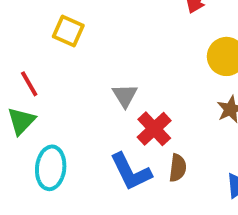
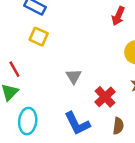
red cross: (154, 129) -> (105, 97), moved
brown semicircle: (178, 168) -> (118, 126), moved

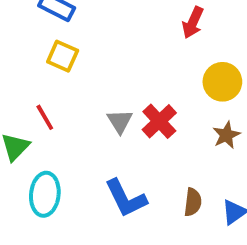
red line: (14, 69) -> (45, 117), moved
red cross: (105, 97) -> (159, 121), moved

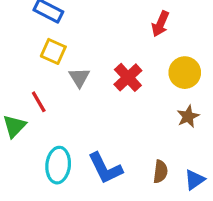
gray triangle: (120, 121) -> (79, 77), moved
red cross: (159, 121) -> (128, 77), moved
cyan ellipse: (45, 194) -> (58, 165), moved

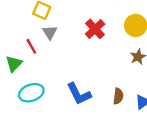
gray triangle: (79, 77) -> (50, 32), moved
cyan ellipse: (58, 165) -> (31, 93), moved, turned 65

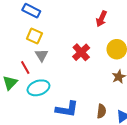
cyan ellipse: (31, 93) -> (38, 88), moved
blue L-shape: (79, 94) -> (67, 109), turned -55

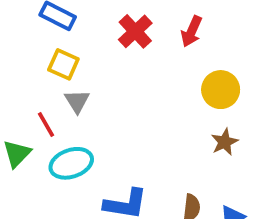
red cross: (81, 52) -> (135, 31), moved

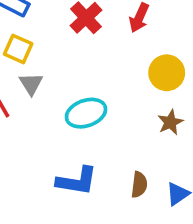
cyan ellipse: (71, 163) -> (86, 113), moved

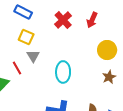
cyan ellipse: (86, 113) -> (63, 72), turned -70

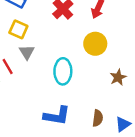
yellow circle: (107, 50) -> (95, 44), moved

